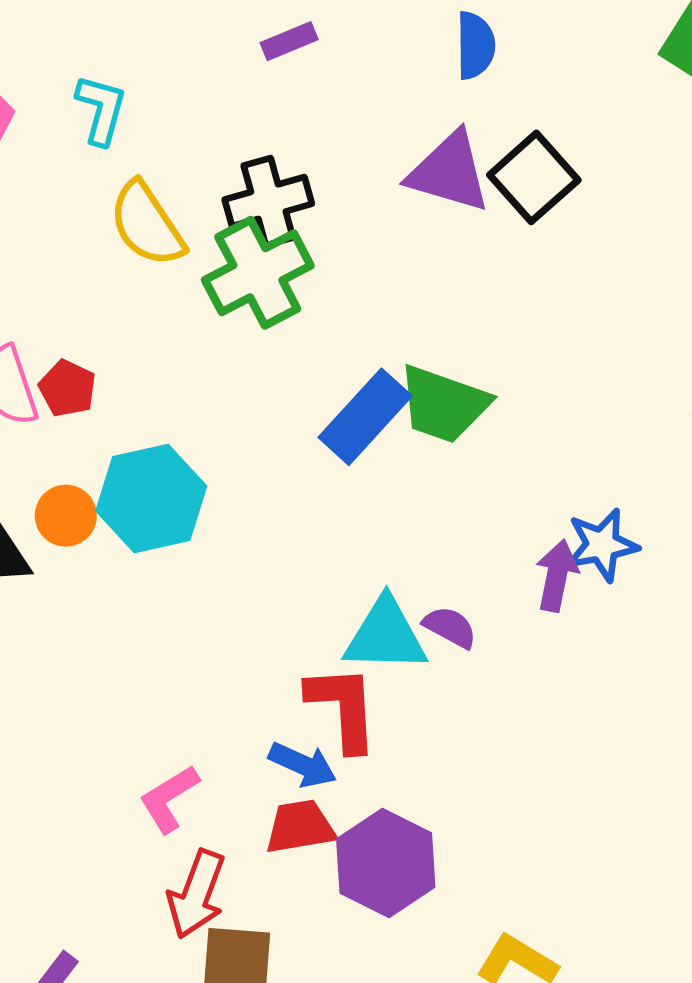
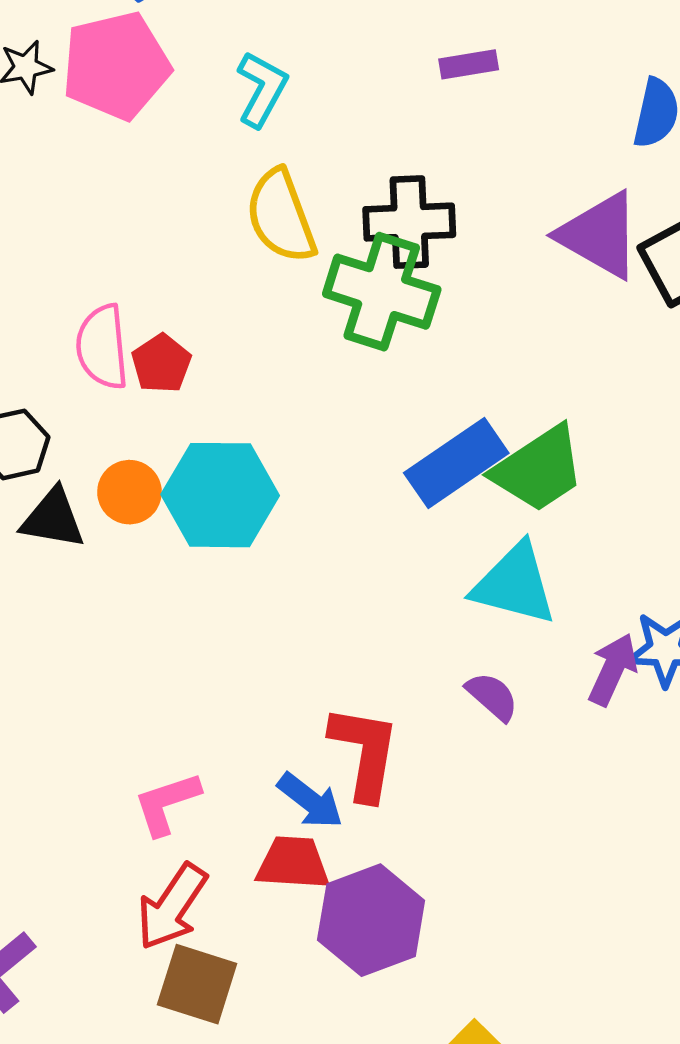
green cross: (258, 273) -> (382, 292), turned 32
green trapezoid: (443, 404) -> (539, 469), turned -66
cyan triangle: (385, 635) -> (515, 584), moved

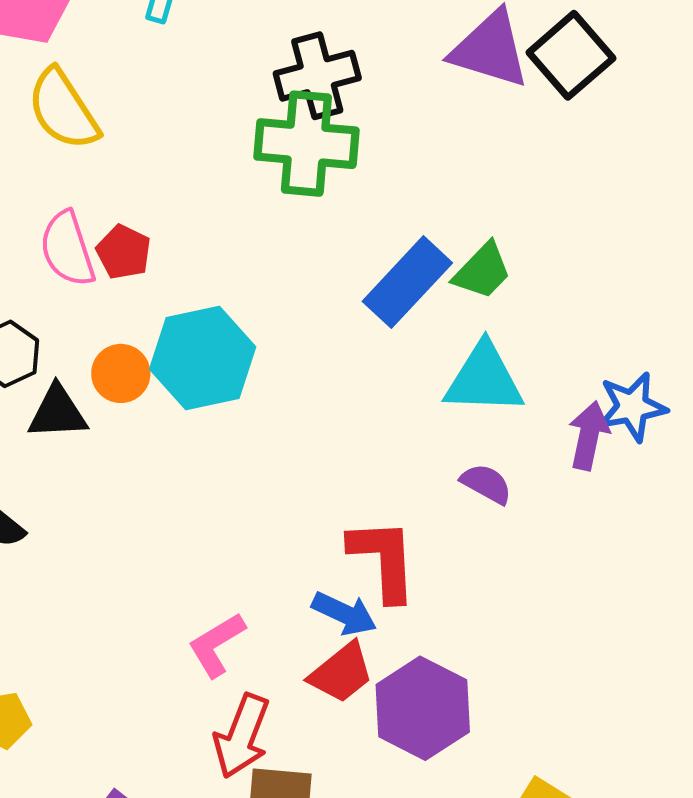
yellow semicircle: (281, 216) -> (63, 109), moved
green trapezoid: (539, 469) -> (482, 271), size x0.7
red trapezoid: (293, 863) -> (341, 673), turned 150

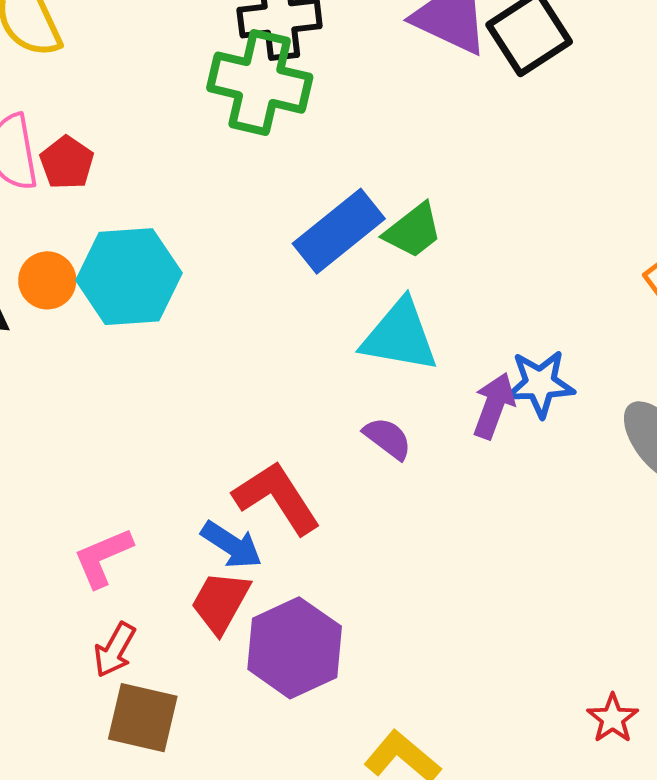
red L-shape: (383, 559) -> (277, 498), turned -38
red trapezoid: (341, 673) -> (220, 602), turned 150
red arrow: (242, 736) -> (115, 650), size x0.7

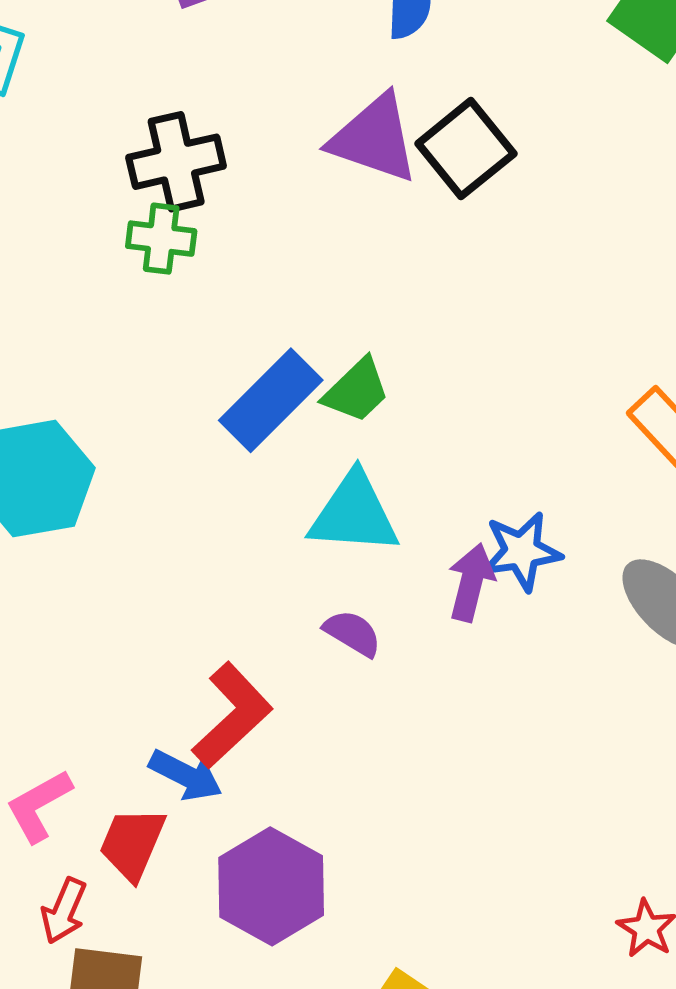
green cross: (260, 83) -> (161, 239), size x0.6
red L-shape: (277, 498) -> (232, 715), turned 86
red trapezoid: (220, 602) -> (132, 844), moved

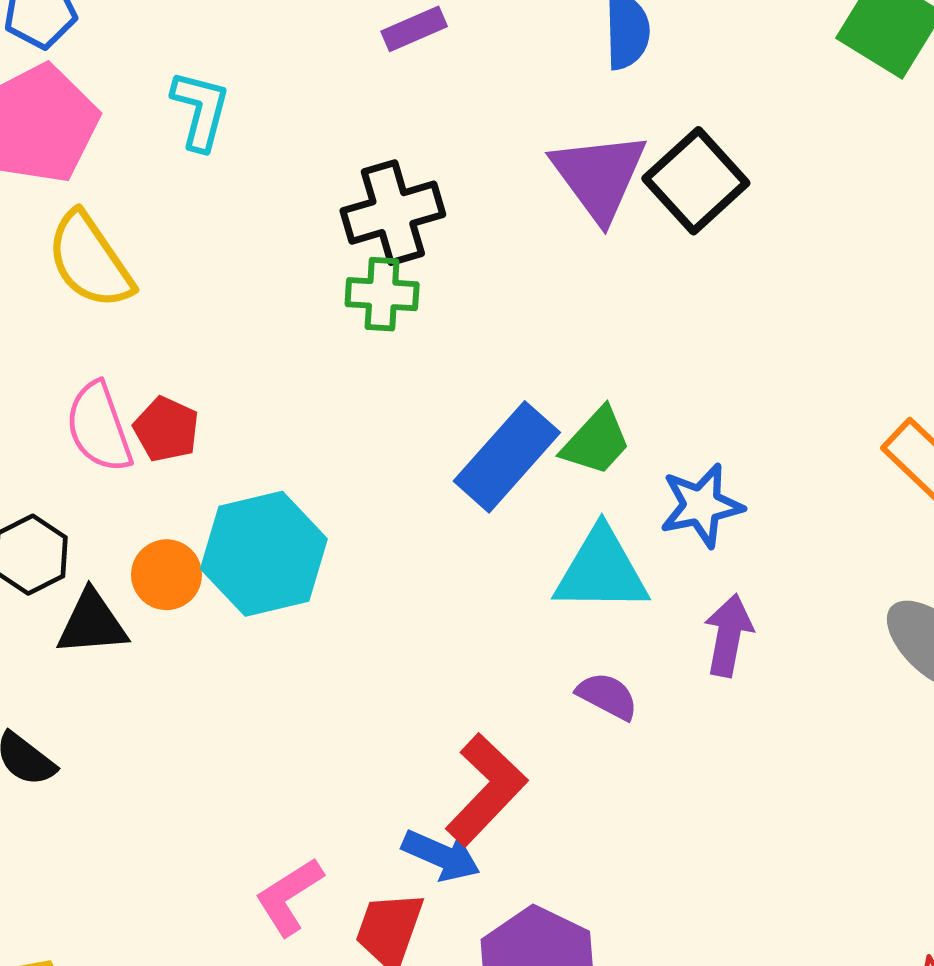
purple triangle: (374, 139) -> (599, 176), turned 38
blue star: (522, 551) -> (701, 505), moved

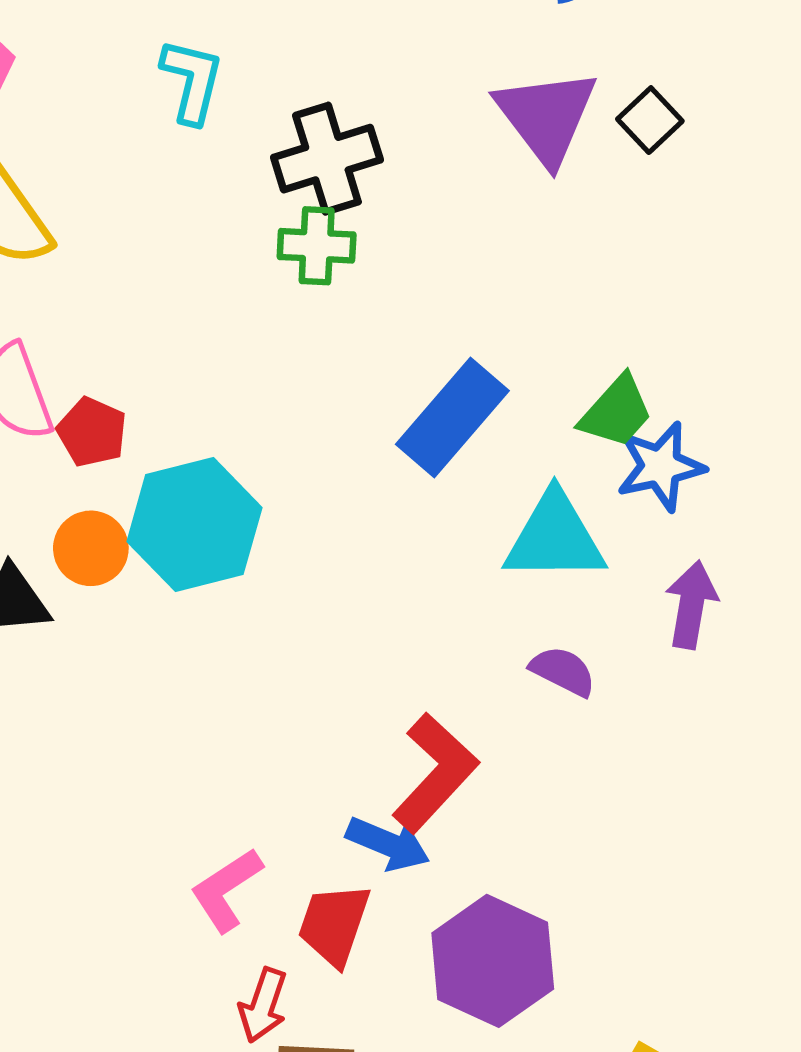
cyan L-shape: (200, 110) -> (192, 81), moved
black square: (696, 181) -> (650, 120), size x0.6
red pentagon: (166, 429) -> (92, 432), moved
green trapezoid: (596, 441) -> (616, 412), moved

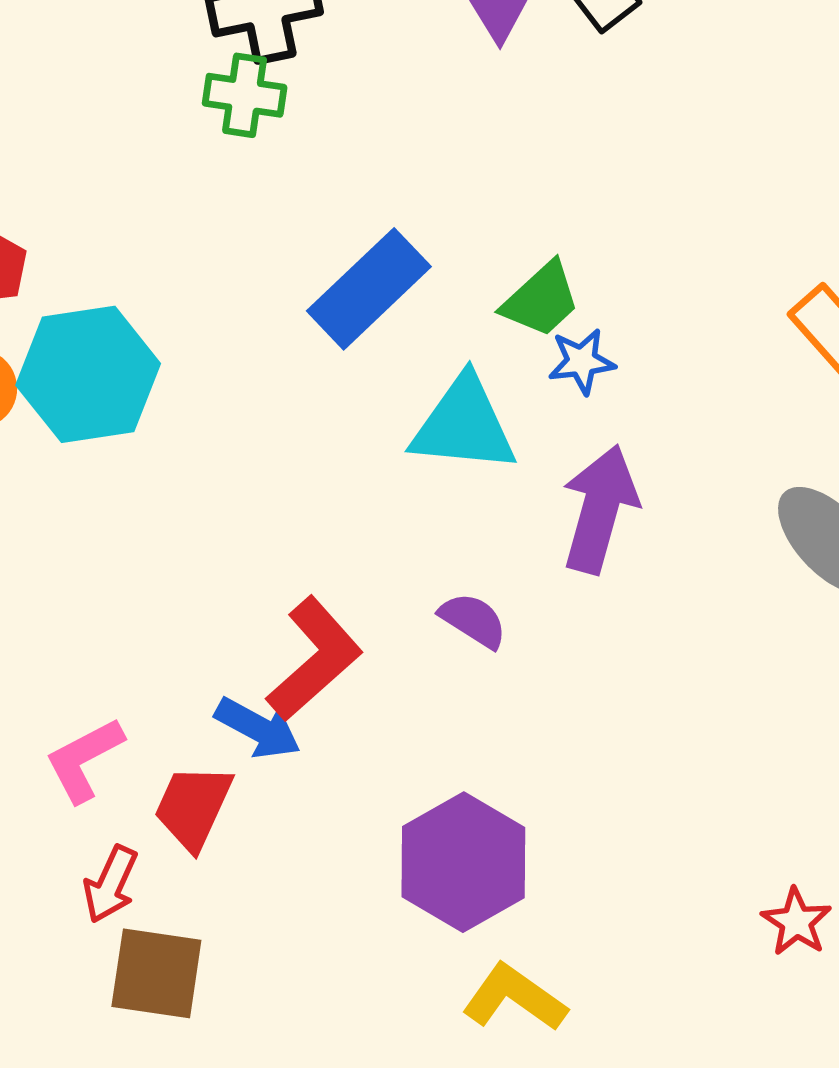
blue star: (660, 466) -> (582, 361), size x0.7
purple arrow: (691, 605) -> (600, 509), size x1.4
purple semicircle: (563, 671) -> (473, 620), moved
purple hexagon: (493, 961) -> (463, 862), moved

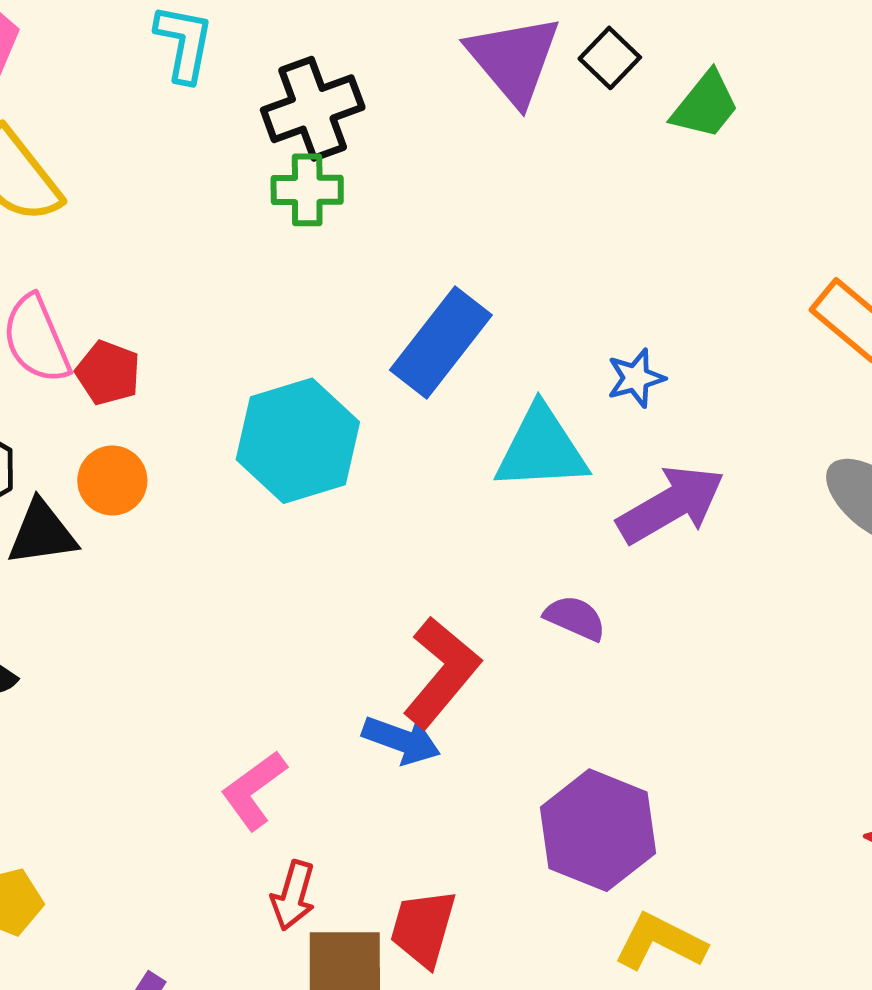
green trapezoid: (541, 300) -> (705, 105), moved
cyan hexagon: (88, 374) -> (298, 441), moved
purple arrow: (600, 509) -> (671, 505), turned 53
red trapezoid: (193, 807) -> (423, 928), moved

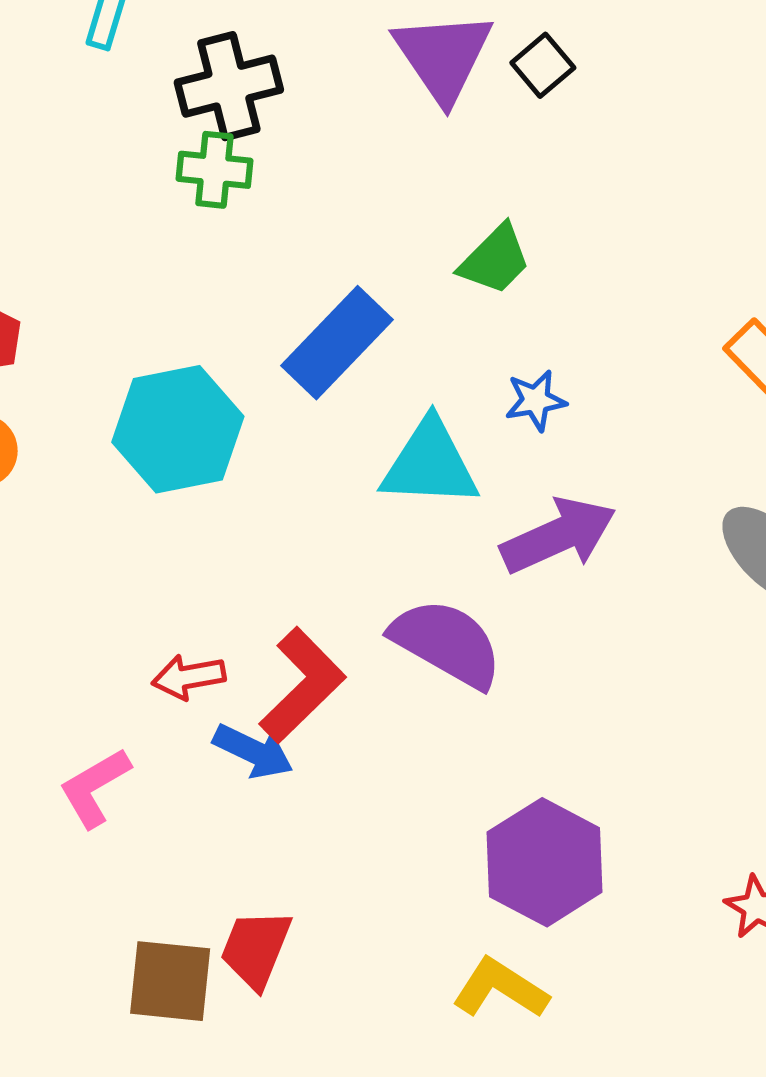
green trapezoid: (705, 105) -> (495, 260), moved
purple semicircle: (575, 618) -> (447, 643), size x1.8
purple hexagon: (598, 830) -> (545, 862), moved
red arrow: (293, 895) -> (189, 677), moved, turned 58

